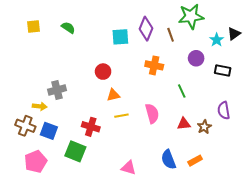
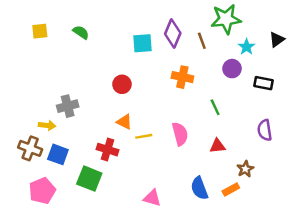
cyan star: (217, 40) -> (247, 47), moved
orange triangle: (113, 95) -> (124, 122), moved, turned 40
brown star: (204, 127) -> (245, 169), moved

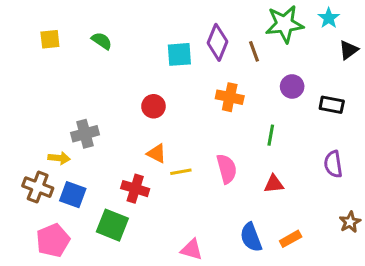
cyan star: (247, 47) -> (329, 18), moved
green line: (215, 107) -> (271, 135), turned 35
brown star: (245, 169) -> (350, 222), moved

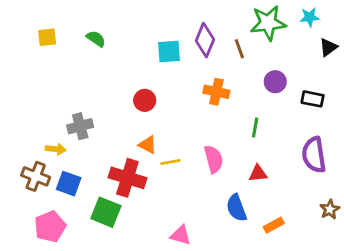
cyan star: (329, 18) -> (310, 17), turned 30
purple semicircle: (333, 164) -> (314, 155), size x1.4
red cross: (135, 189) -> (127, 178), size x1.4
blue semicircle: (251, 237) -> (236, 208), moved

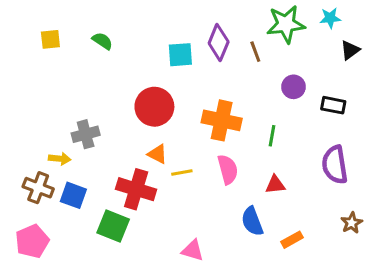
orange cross: (216, 92) -> (222, 120), moved, size x1.4
red circle: (145, 100) -> (154, 107), size x1.6
pink pentagon: (50, 227) -> (32, 241), moved

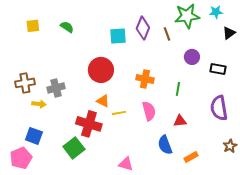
orange cross: (222, 120) -> (145, 79), size x0.7
brown cross: (38, 188) -> (25, 83), moved, turned -30
blue square: (73, 195) -> (34, 136), moved
green square: (113, 226) -> (74, 148), turned 30

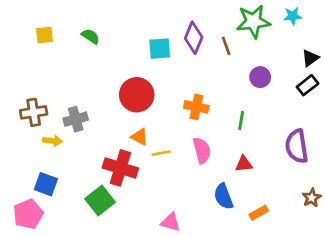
black triangle: (229, 33) -> (310, 58), moved
black rectangle: (218, 69) -> (308, 85), moved, turned -49

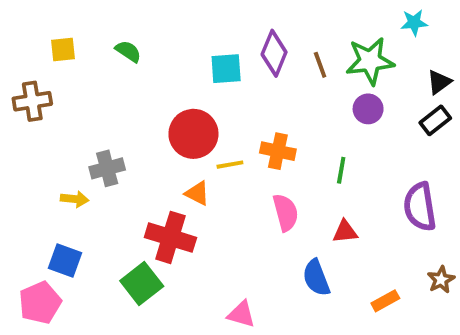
green star: (253, 21) -> (370, 61), moved
brown cross: (34, 112) -> (32, 101), moved
yellow line: (161, 153) -> (230, 165), moved
orange rectangle: (259, 213) -> (385, 301), moved

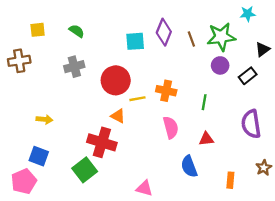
black rectangle: (435, 120) -> (248, 76), moved
gray cross: (107, 168) -> (74, 67), moved
orange rectangle: (385, 301) -> (230, 180), turned -56

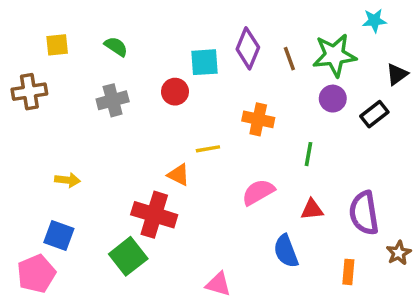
red circle: (116, 80) -> (175, 92), moved, size x0.6
orange cross: (166, 91) -> (258, 119), moved
purple semicircle: (251, 124) -> (364, 213), moved
pink semicircle: (171, 127) -> (258, 192), turned -105

